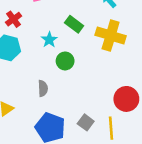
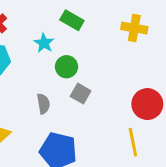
yellow cross: (111, 35) -> (134, 28), moved, size x0.7
gray square: (86, 122) -> (81, 94), moved

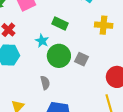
green circle: (67, 67) -> (59, 56), size x1.5
gray square: (81, 94) -> (81, 59), moved

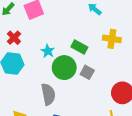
green rectangle: (60, 23) -> (79, 47), moved
gray semicircle: (45, 83) -> (48, 94), size x1.5

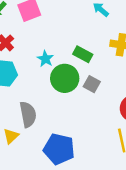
gray semicircle: (48, 94) -> (28, 114), moved

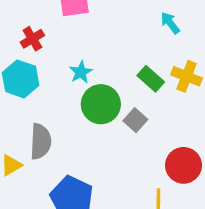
green rectangle: (83, 54) -> (151, 79), moved

